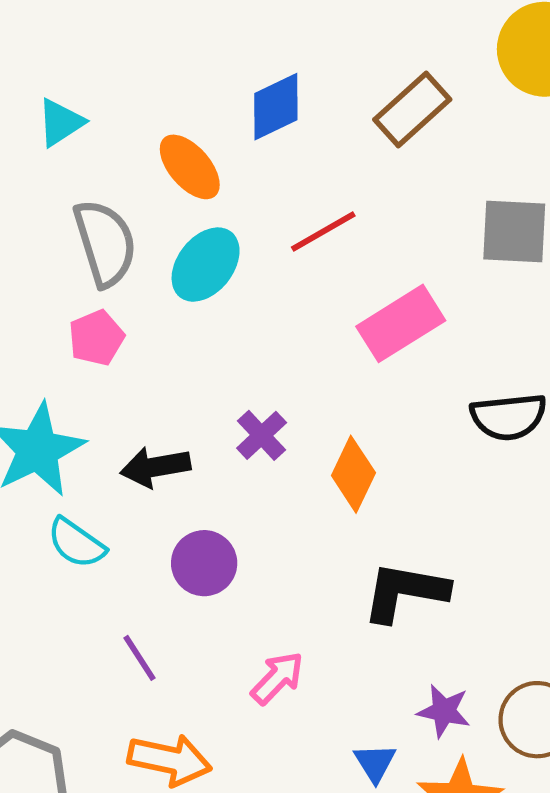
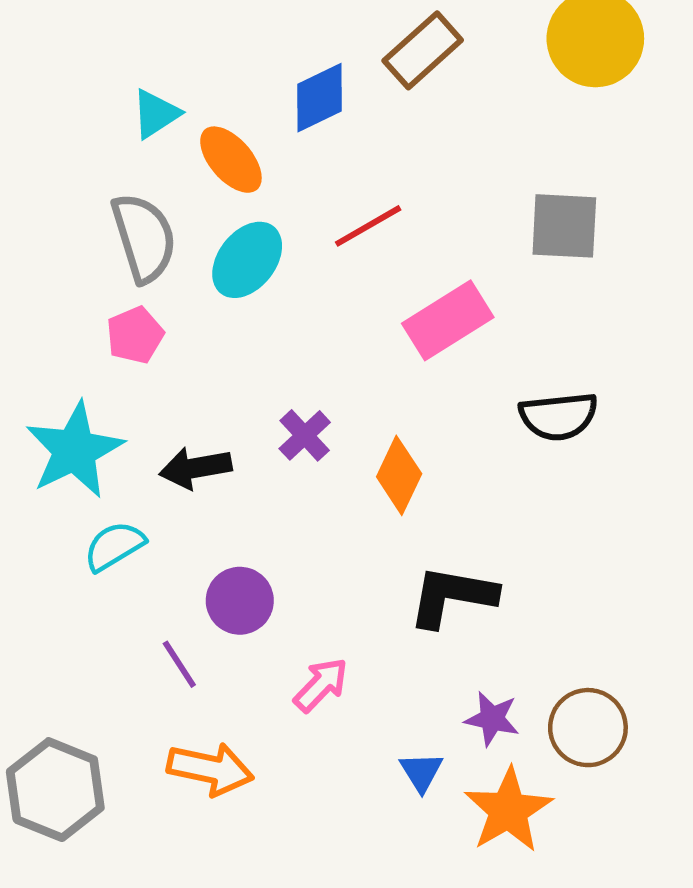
brown rectangle: (412, 109) -> (423, 50), moved
cyan triangle: (61, 122) -> (156, 114), moved
cyan semicircle: (76, 543) -> (114, 546), turned 114
purple circle: (204, 563) -> (240, 601), moved

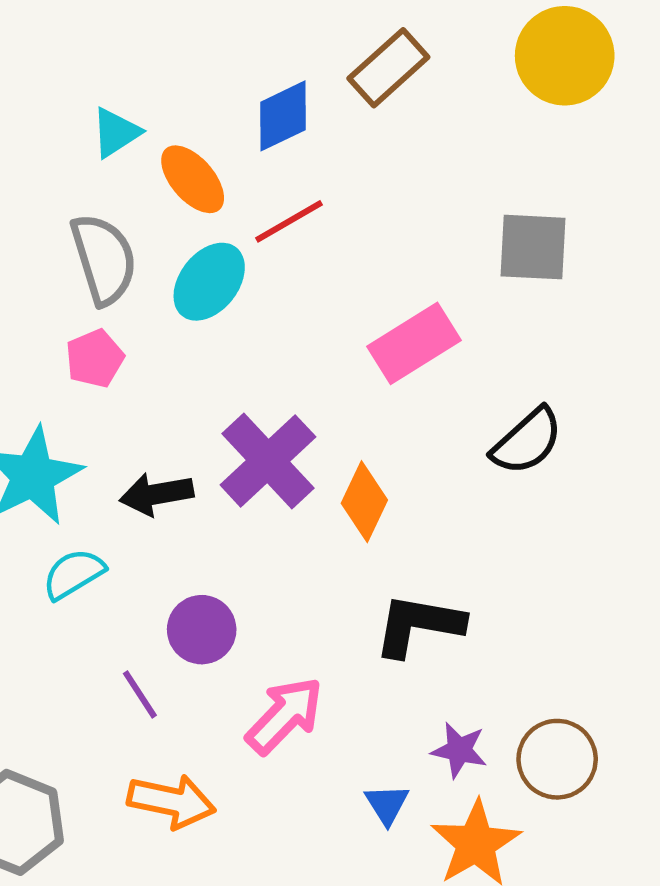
red line: (368, 226) -> (289, 221), moved
black semicircle: (558, 416) -> (527, 441), turned -36
purple cross: (305, 435) -> (268, 461), size x1.8
pink arrow: (321, 685) -> (284, 715), size x1.4

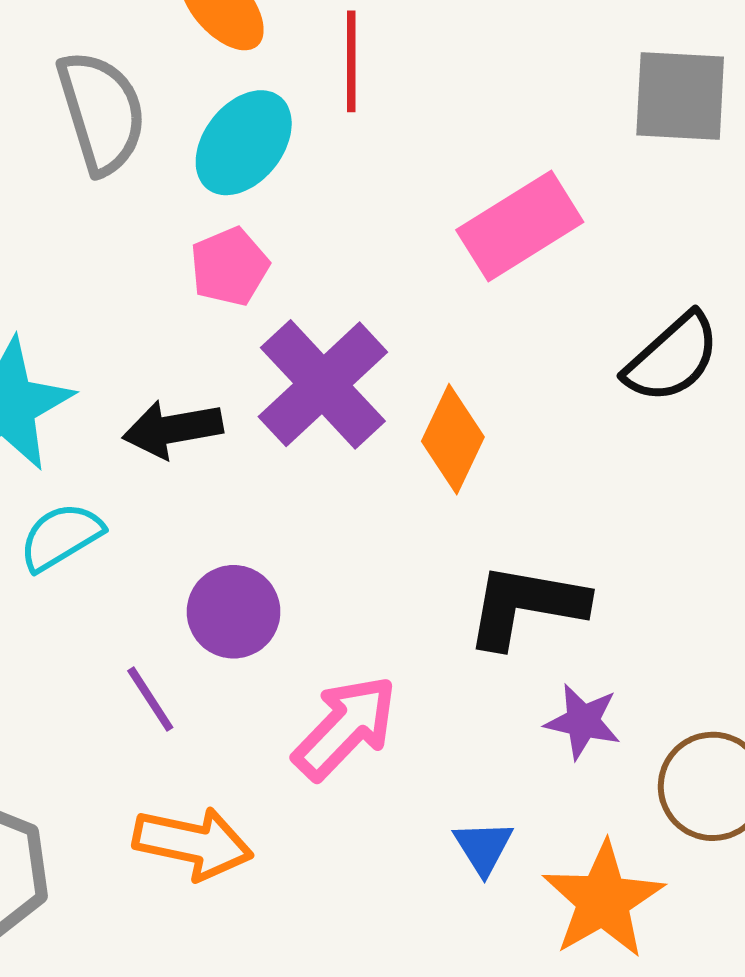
red line: (289, 221) -> (351, 61), turned -60
pink pentagon: (95, 358) -> (229, 267), moved
purple star: (459, 750) -> (583, 721), moved

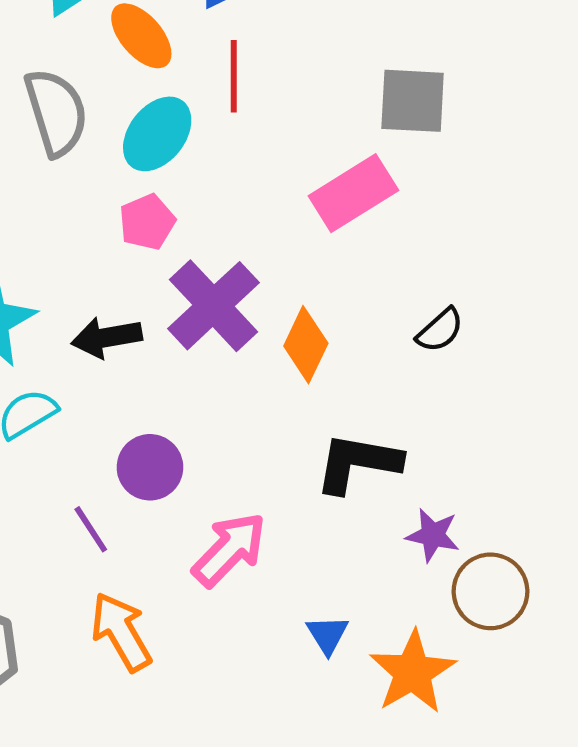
gray square: (680, 96) -> (413, 101), moved
black semicircle: (672, 358) -> (440, 330), moved, size x0.7
purple star: (583, 721) -> (433, 535), moved
orange arrow: (193, 843) -> (121, 632), turned -132

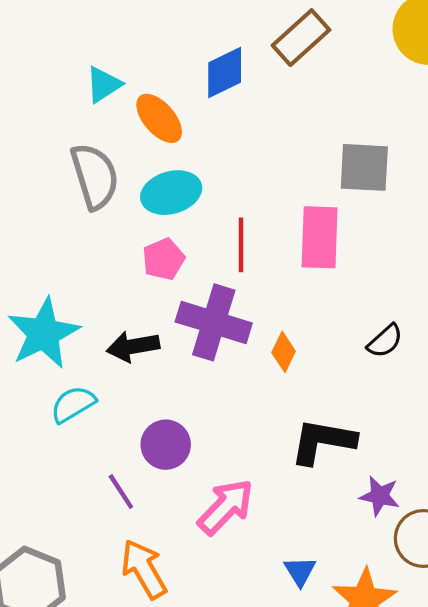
red line: (234, 76) -> (241, 245), moved
cyan ellipse: (157, 134) -> (171, 193), turned 36
pink rectangle: (353, 193) -> (320, 237), turned -56
purple cross: (213, 306) -> (214, 322), turned -30
orange diamond: (306, 345) -> (284, 352), size x0.7

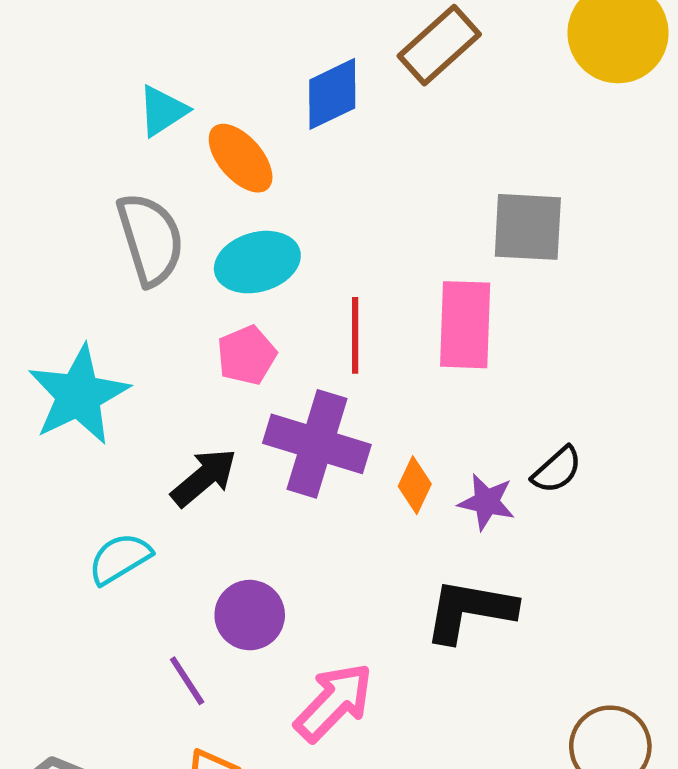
cyan star: (43, 333) -> (79, 395), moved
black arrow: (133, 346) -> (204, 478), turned 150
purple star: (380, 496) -> (487, 502), moved

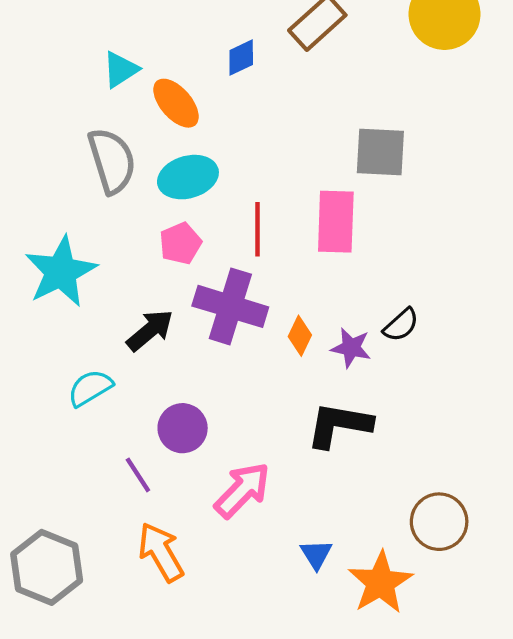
blue diamond: (332, 94) -> (241, 57), size x0.7

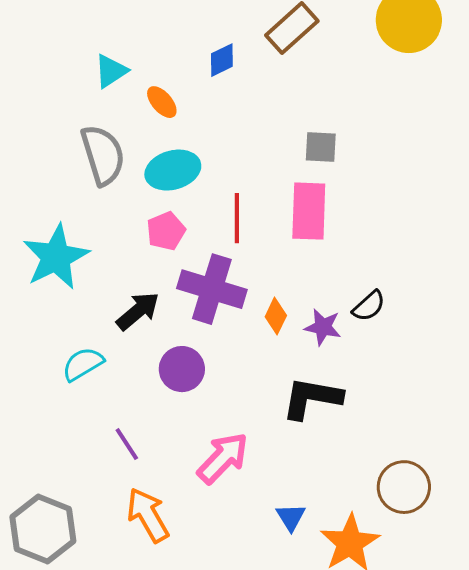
orange ellipse: (176, 103) -> (162, 102), size x0.7
gray square: (380, 152) -> (321, 147), moved, size x0.7
purple circle: (183, 428) -> (182, 369), moved

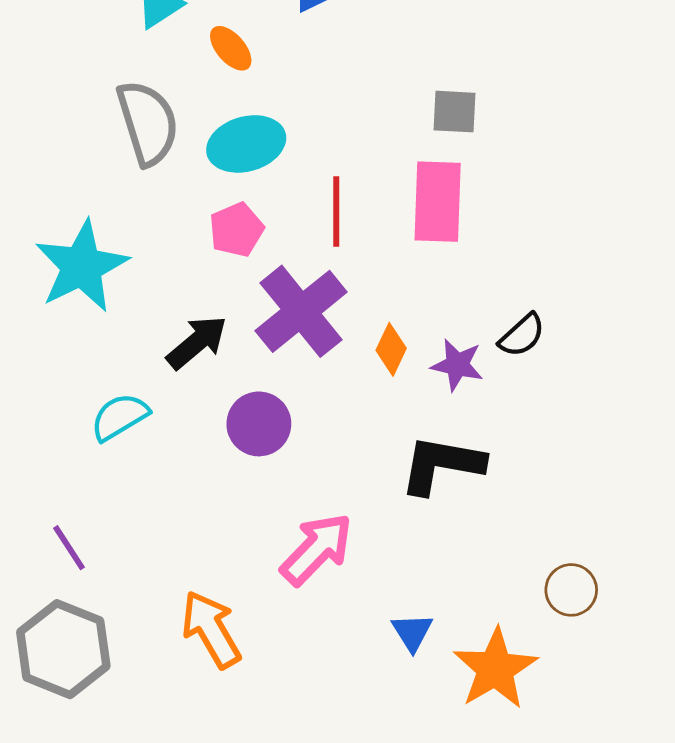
purple cross: (212, 289) -> (301, 311), turned 34
purple line: (127, 444) -> (69, 548), moved
brown circle: (404, 487) -> (571, 590), size x0.7

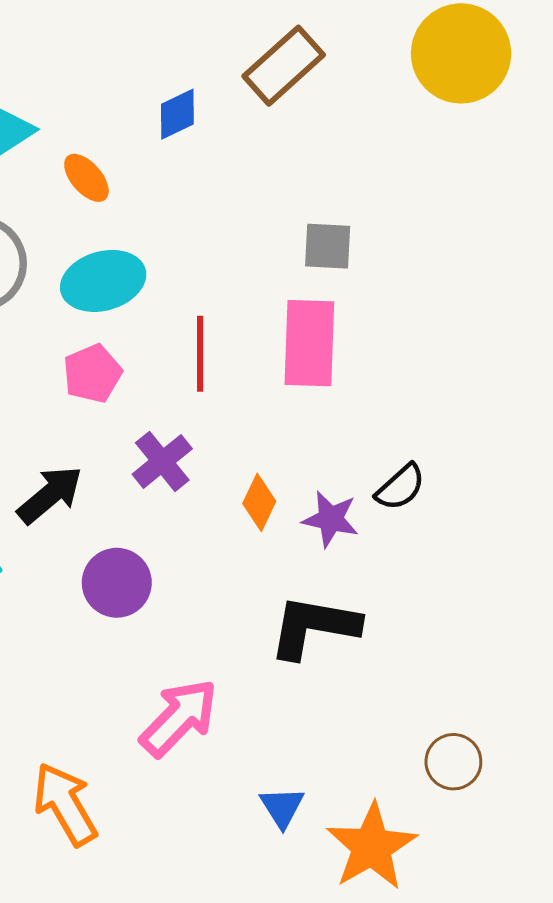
purple cross: (301, 311) -> (162, 461), size x0.6

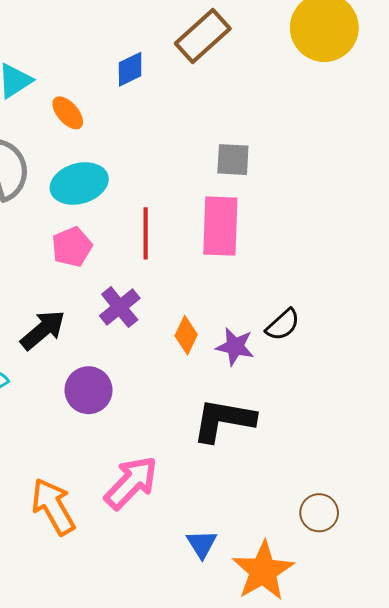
orange arrow: (65, 804) -> (53, 507), moved

